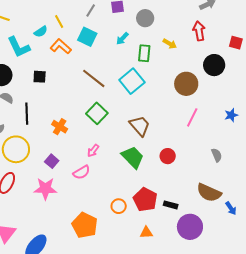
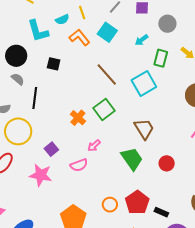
orange cross: (60, 127) -> (78, 118), moved

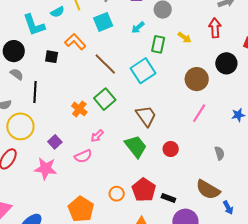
cyan square: (107, 32) -> (103, 22), turned 36
orange L-shape: (79, 37) -> (75, 42), moved

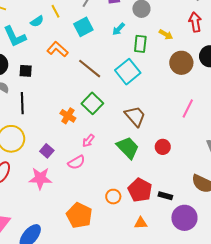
black square: (52, 57) -> (26, 71), moved
brown circle: (197, 79) -> (181, 63), moved

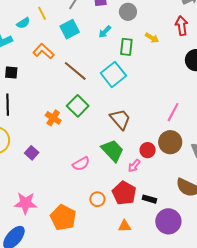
brown circle: (181, 63) -> (170, 142), moved
pink arrow: (88, 141) -> (134, 166), moved
pink semicircle: (76, 162) -> (81, 164), moved
pink star: (40, 178) -> (26, 203), moved

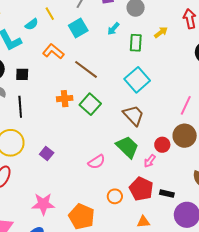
yellow arrow: (152, 38) -> (161, 32), turned -64
cyan square: (113, 74) -> (137, 80), moved
orange cross: (53, 118) -> (65, 99), moved, turned -35

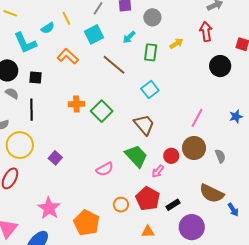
brown line: (86, 69) -> (114, 65), moved
cyan square: (137, 80) -> (150, 89), size x0.7
black rectangle: (167, 194) -> (173, 205), turned -48
pink star: (43, 204) -> (49, 208), turned 30

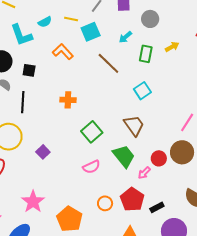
yellow line: (66, 18) -> (71, 19), moved, turned -56
green square: (102, 111) -> (92, 132), moved

